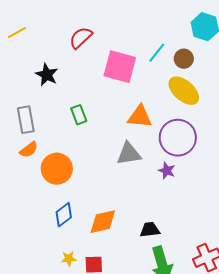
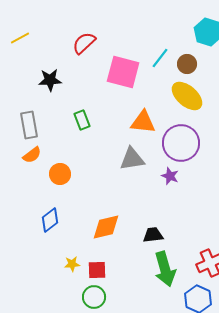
black star: (47, 75) -> (50, 80), turned -30
orange circle: (57, 169) -> (60, 174), size x0.7
blue diamond: (64, 215) -> (50, 220), moved

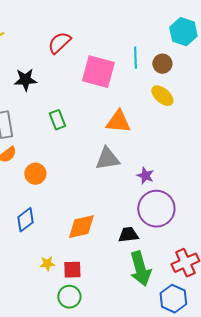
cyan line: (160, 58) -> (135, 58), turned -40
yellow ellipse: (187, 96) -> (162, 96), size x0.7
purple circle: (181, 143) -> (156, 209), moved

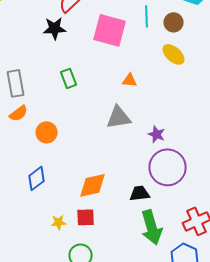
black star: (25, 80) -> (55, 28), moved
orange triangle: (118, 122) -> (130, 80), size x0.6
red square: (72, 270) -> (86, 217), moved

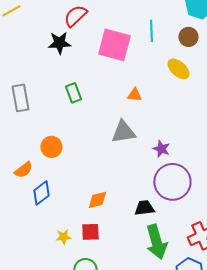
brown circle: (174, 22) -> (188, 37), moved
orange semicircle: (19, 113) -> (23, 170), moved
orange diamond: (93, 185) -> (97, 200), size x0.7

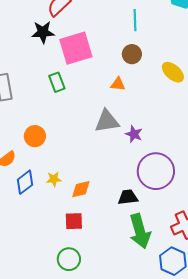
brown circle: (188, 37) -> (132, 54), moved
pink square: (114, 45) -> (76, 48), moved, turned -32
yellow ellipse: (178, 69) -> (173, 72), moved
purple star: (161, 149) -> (134, 134), moved
yellow star: (63, 237) -> (54, 179), moved

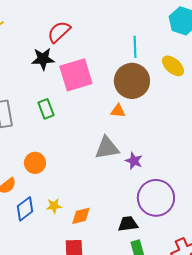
brown circle: (132, 54) -> (132, 81), size x1.8
yellow ellipse: (173, 72) -> (173, 66), moved
green rectangle: (57, 82) -> (46, 109), moved

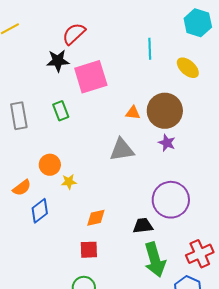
brown circle: (132, 81) -> (165, 111), moved
purple star: (134, 161) -> (167, 143), moved
yellow star: (54, 206) -> (69, 182), moved

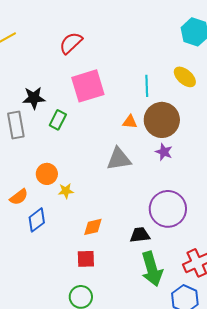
cyan line: (150, 49) -> (147, 86), moved
black star: (58, 61) -> (34, 98), moved
green rectangle: (61, 111) -> (58, 120), turned 48

